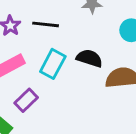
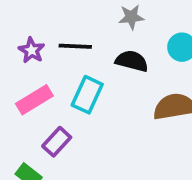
black semicircle: (89, 58) -> (132, 61), moved

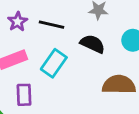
purple rectangle: (57, 142) -> (24, 95), turned -55

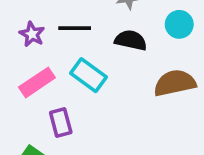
cyan rectangle: (54, 63) -> (88, 75), turned -76

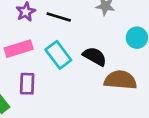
black semicircle: (131, 40) -> (95, 56), moved

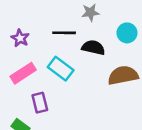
black line: (59, 17) -> (64, 33), moved
black semicircle: (95, 56) -> (93, 48), moved

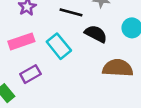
purple rectangle: (40, 103) -> (30, 74), turned 60

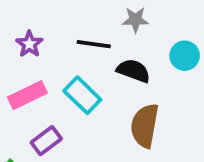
brown semicircle: (118, 68) -> (145, 126), moved, turned -76

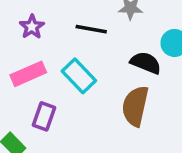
black semicircle: (133, 71) -> (146, 63), moved
purple rectangle: (46, 141) -> (44, 116), turned -36

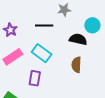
brown semicircle: (135, 106) -> (76, 65), size x0.7
purple rectangle: (44, 116) -> (35, 78), moved

